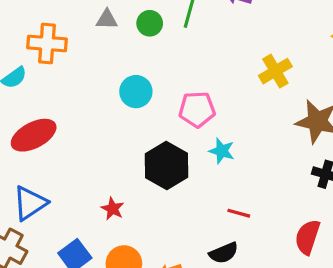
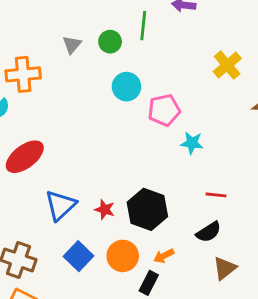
gray triangle: (107, 19) -> (72, 45), turned -42
cyan circle: (136, 92) -> (126, 87), moved
black hexagon: (166, 166) -> (147, 209), moved
blue triangle: (30, 203) -> (60, 205), moved

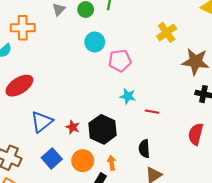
cyan star: (192, 143) -> (128, 96), moved
red line: (216, 195) -> (152, 112), moved
black semicircle: (209, 232) -> (144, 149), turned 114
orange arrow: (164, 256) -> (112, 163), turned 104

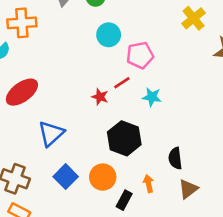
red line: (152, 112) -> (122, 83), moved, turned -40
red star: (73, 127) -> (100, 97), moved
orange arrow: (112, 163) -> (149, 184), moved

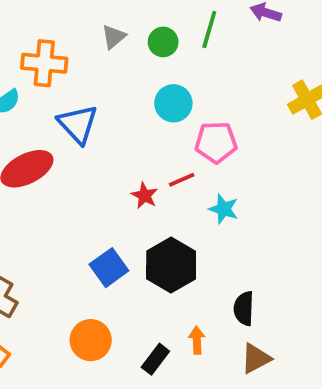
blue triangle: (51, 134) -> (78, 124), moved, turned -40
blue square: (66, 177) -> (109, 268), moved
orange circle: (103, 177) -> (91, 340), moved

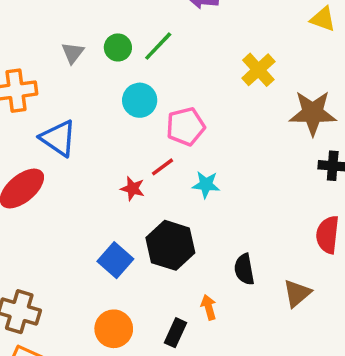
green line: (209, 29) -> (158, 46), moved, turned 40
brown triangle: (256, 358) -> (297, 293), moved

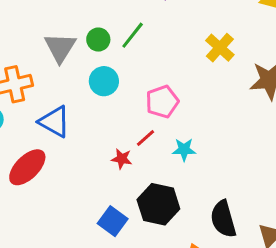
gray triangle: (73, 53) -> (60, 48), size x1.6
cyan circle: (140, 100) -> (104, 81), moved
black semicircle: (244, 269) -> (223, 219), size x1.4

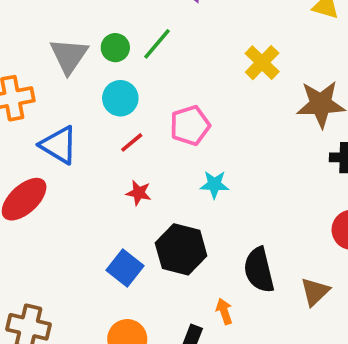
red line: (146, 138) -> (132, 142), moved

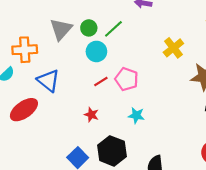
cyan circle: (120, 98) -> (96, 51), moved
pink pentagon: (190, 125) -> (127, 79), turned 30
red line: (132, 142) -> (101, 81), moved

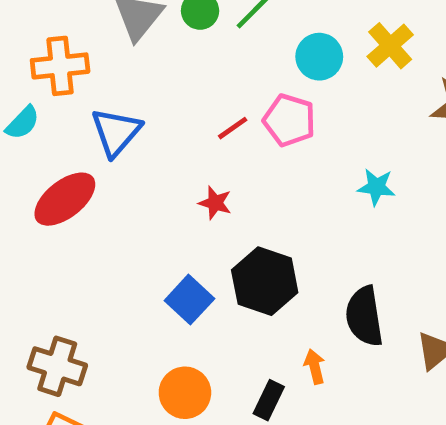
cyan circle: (96, 51) -> (319, 57), moved
blue triangle: (48, 81) -> (116, 132), turned 35
cyan star: (136, 115) -> (376, 187), moved

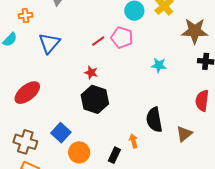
orange cross: (60, 66) -> (25, 16), size x0.6
red ellipse: (65, 199) -> (27, 93), moved
black hexagon: (265, 281) -> (95, 99), moved
blue square: (189, 300) -> (61, 133), moved

